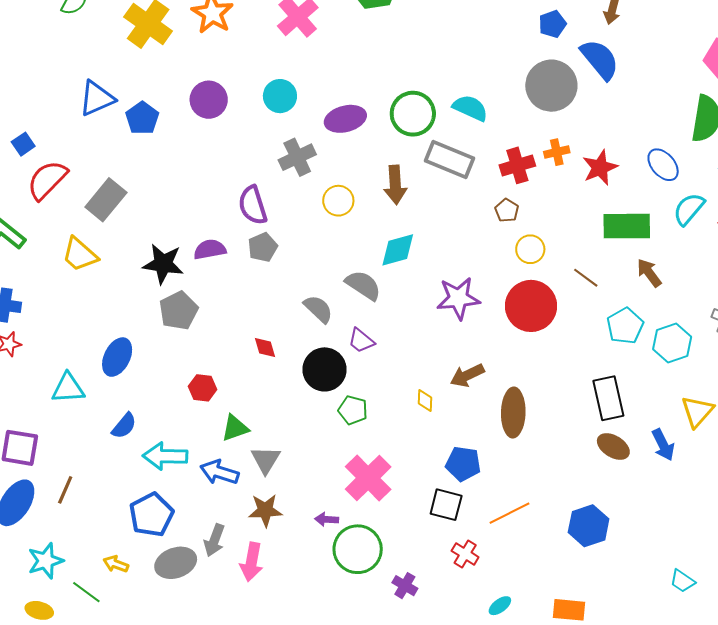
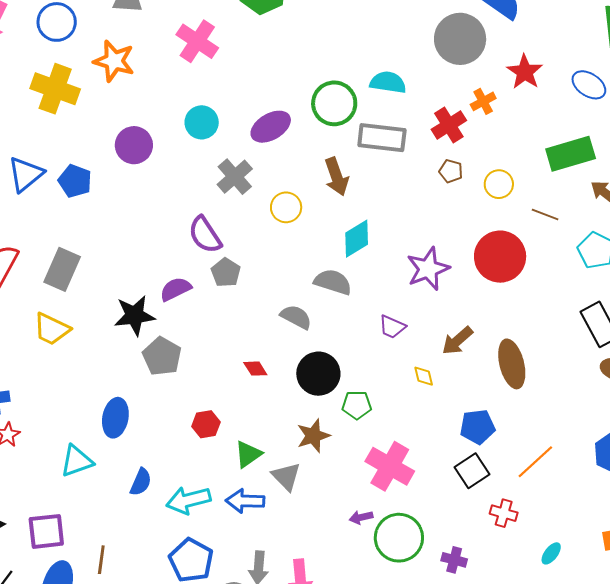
red star: (600, 168) -> (525, 72), moved
yellow circle: (530, 249) -> (499, 184), moved
purple trapezoid: (361, 341) -> (392, 327), moved
black square: (446, 505) -> (472, 471), turned -32
brown star: (265, 510) -> (313, 436), moved

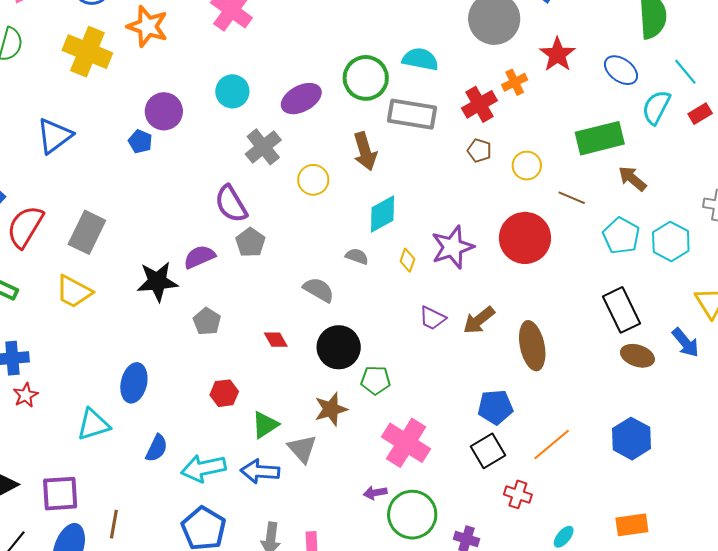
blue pentagon: (75, 181) -> (140, 141), moved, size x0.7
gray semicircle: (333, 282) -> (357, 256), size x0.6
purple trapezoid: (392, 327) -> (433, 318), moved
gray pentagon: (162, 356) -> (207, 321), moved, size x0.7
yellow diamond: (424, 376) -> (407, 260), moved, turned 30

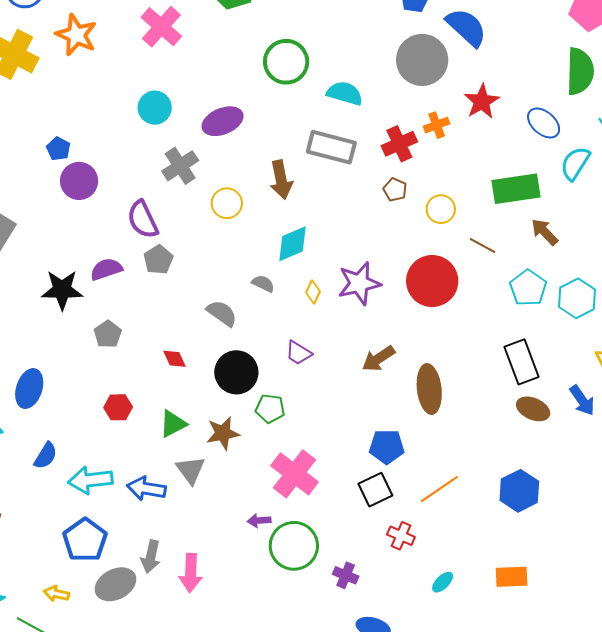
green circle: (366, 78) -> (286, 62), moved
purple circle: (164, 111) -> (79, 181), moved
purple trapezoid: (433, 318) -> (299, 353), moved
green triangle: (265, 425) -> (173, 424), moved

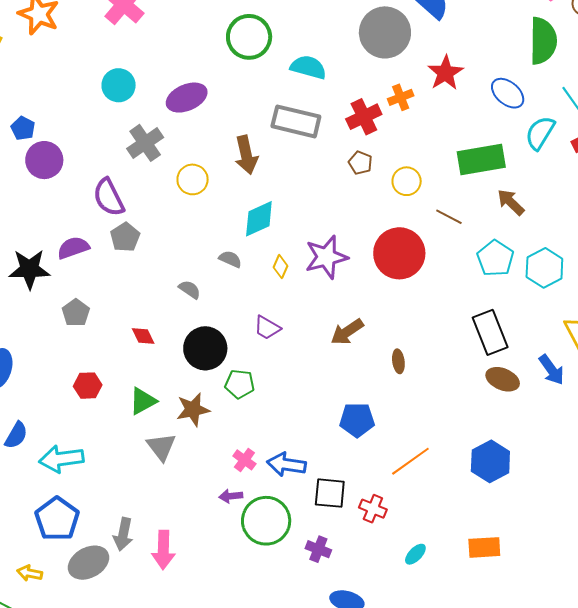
gray semicircle: (222, 313) -> (190, 290), size x0.7
brown ellipse: (429, 389) -> (398, 361), size x0.5
pink cross: (294, 474) -> (244, 460), moved, size x0.5
blue arrow: (146, 489) -> (286, 465), moved
black square: (375, 490) -> (330, 493), moved, turned 32

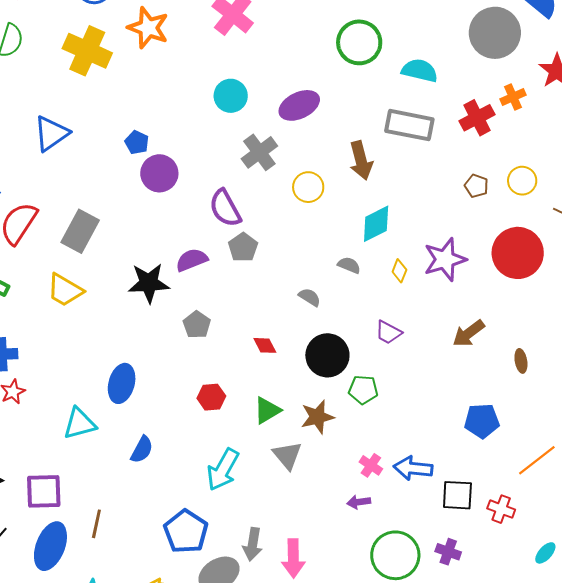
brown pentagon: (360, 163) -> (476, 186), moved
cyan arrow: (61, 459) -> (223, 470), moved, turned -51
green circle: (266, 521) -> (395, 555), moved

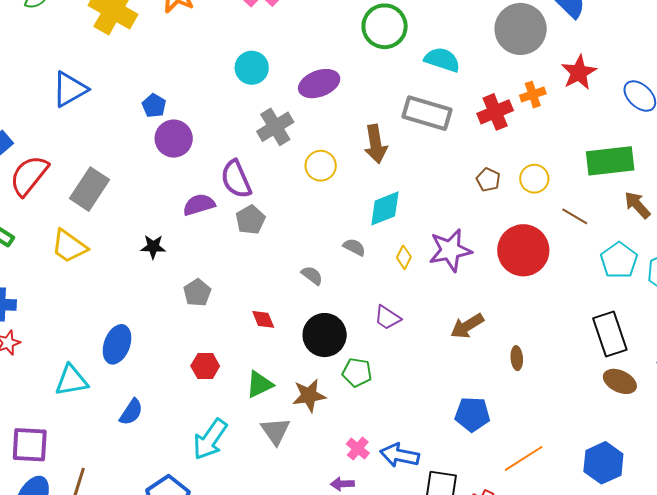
purple semicircle: (192, 260) -> (199, 205), moved
black star: (149, 283) -> (153, 247), size x0.6

